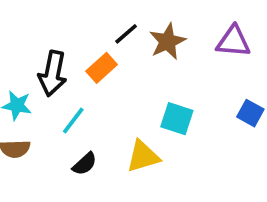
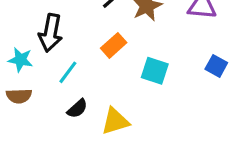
orange rectangle: (102, 68) -> (114, 45), moved
yellow triangle: (143, 156) -> (115, 121), moved

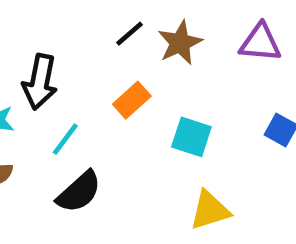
black semicircle: (77, 109) -> (79, 192), size x1.5
yellow triangle: (115, 121) -> (210, 210), moved

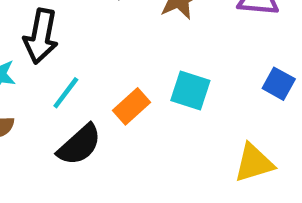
orange rectangle: (132, 100) -> (132, 106), moved
yellow triangle: (210, 210) -> (254, 163), moved

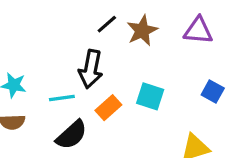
black arrow: (41, 36) -> (91, 69), moved
cyan line: (66, 93) -> (62, 98), turned 45

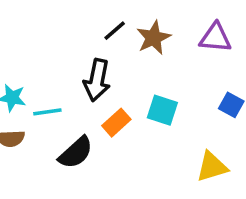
cyan line: (62, 98) -> (47, 112), moved

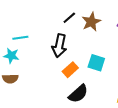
cyan line: (47, 112) -> (20, 38), moved
black semicircle: (76, 153) -> (78, 94), moved

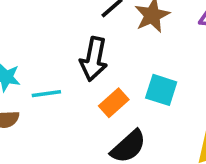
cyan line: (20, 38) -> (46, 94), moved

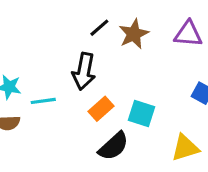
cyan square: (161, 90) -> (142, 113), moved

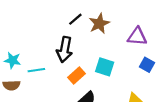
purple triangle: (188, 34) -> (137, 37), moved
cyan square: (142, 113) -> (105, 67), moved

